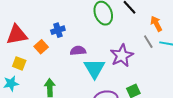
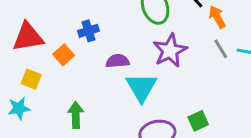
orange arrow: (156, 24) -> (217, 17), moved
purple star: (122, 56) -> (170, 51), moved

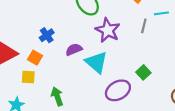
gray line: (221, 49) -> (144, 26), moved, turned 64
yellow square: (31, 79) -> (28, 77), moved

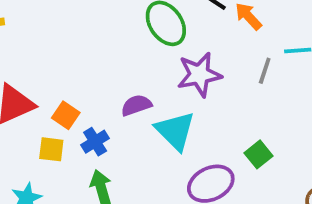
purple star: (108, 30) -> (199, 75), turned 30
blue cross: (47, 35) -> (95, 142), moved

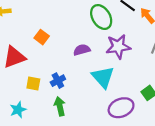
purple semicircle: (136, 105) -> (82, 50), moved
orange square: (66, 115) -> (42, 37), moved

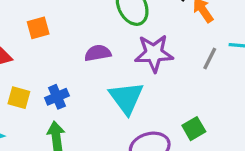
orange square: (42, 37) -> (38, 28), turned 32

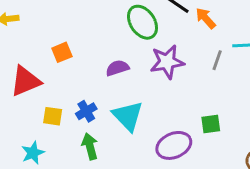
cyan triangle: (126, 98) -> (128, 116), moved
green square: (194, 129) -> (211, 124), turned 30

